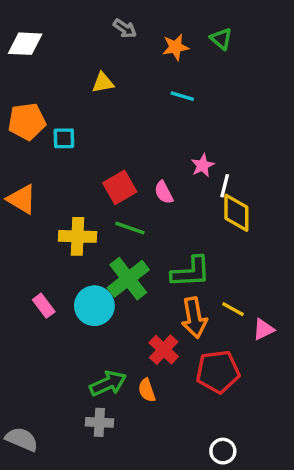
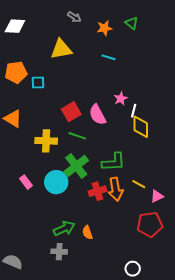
yellow triangle: (103, 83) -> (61, 49), size x1.6
pink semicircle: (164, 192) -> (97, 115), size x1.5
red cross: (164, 350) -> (97, 191), moved, turned 30
red pentagon: (218, 372) -> (150, 224), moved

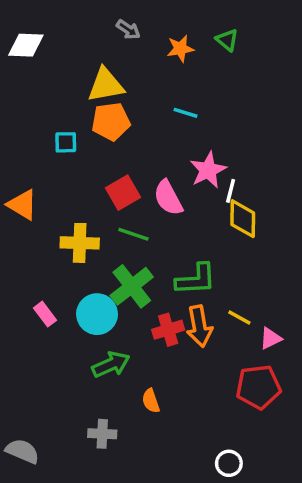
cyan line: (109, 57) -> (185, 113), moved
orange pentagon: (16, 72) -> (111, 121), moved
pink star: (121, 99) -> (208, 170), size x1.5
green arrow: (64, 228) -> (111, 364), moved

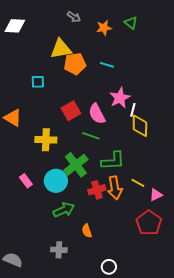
orange pentagon: (111, 121) -> (75, 64), moved
green line: (133, 234) -> (91, 136), moved
red pentagon: (258, 387) -> (149, 223), turned -30
white circle: (229, 463) -> (109, 267), moved

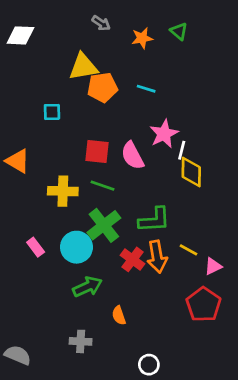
red square: (71, 111) -> (97, 152), turned 36
green line: (91, 136) -> (102, 186), moved
red cross: (97, 190) -> (132, 259), turned -36

